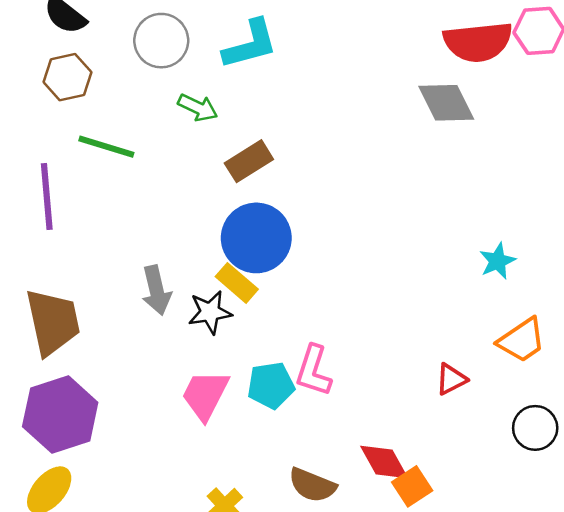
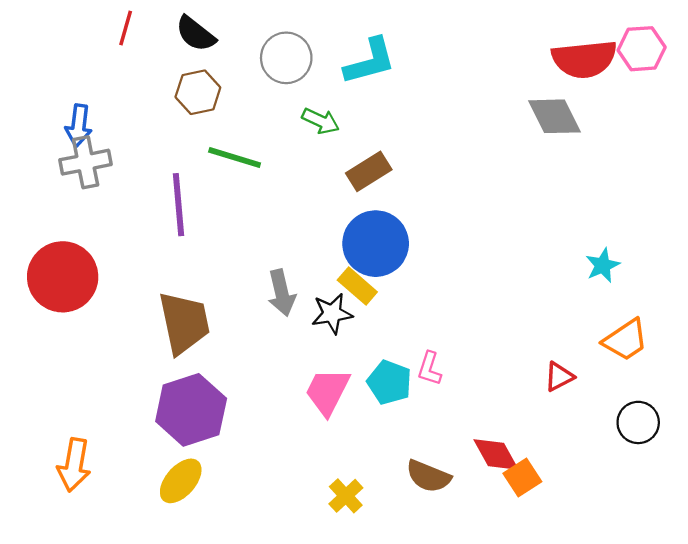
pink L-shape: (313, 371) -> (430, 369), size x0.7
cyan pentagon: (271, 385) -> (389, 382), turned 30

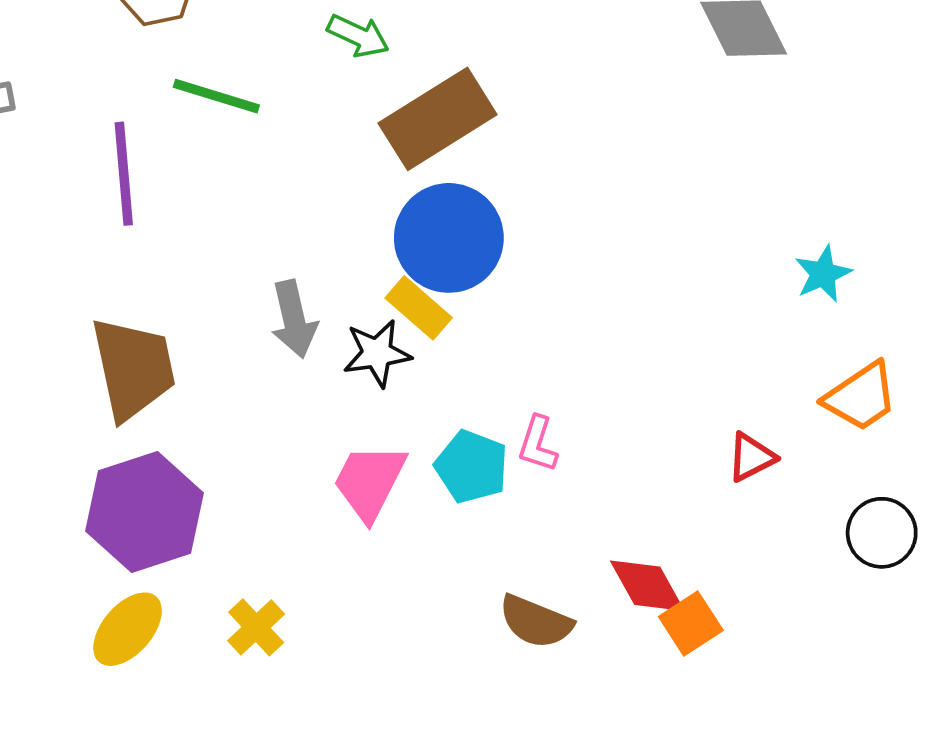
brown rectangle: (369, 171) -> (438, 119), size x1.5
yellow cross: (346, 496) -> (256, 627), moved

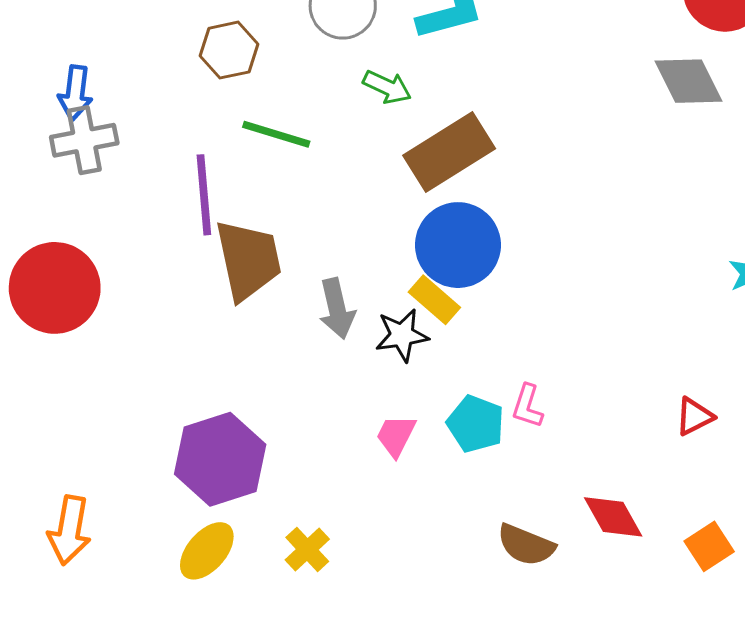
brown trapezoid: (133, 368) -> (248, 260), moved
pink trapezoid: (369, 482) -> (396, 436), size x0.7
orange square: (691, 624) -> (709, 546), moved

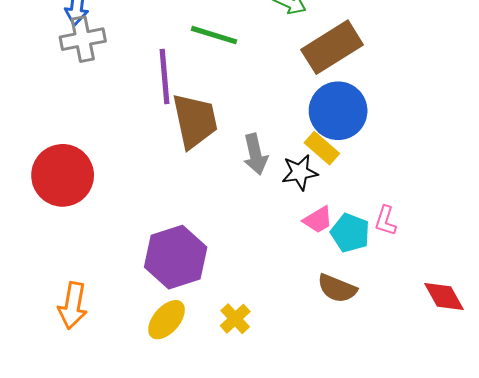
red circle: (55, 288) -> (63, 175), moved
pink trapezoid: (396, 436) -> (318, 220), moved, turned -148
brown semicircle: (526, 545) -> (337, 288), moved

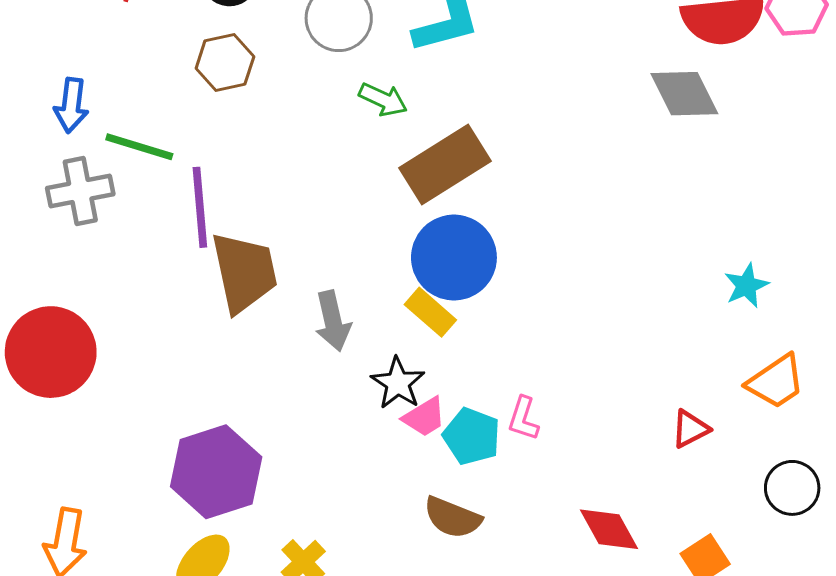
green line: (214, 35) -> (139, 147), moved
gray cross: (83, 39) -> (80, 191), moved
black star: (300, 172) -> (398, 383), moved, turned -30

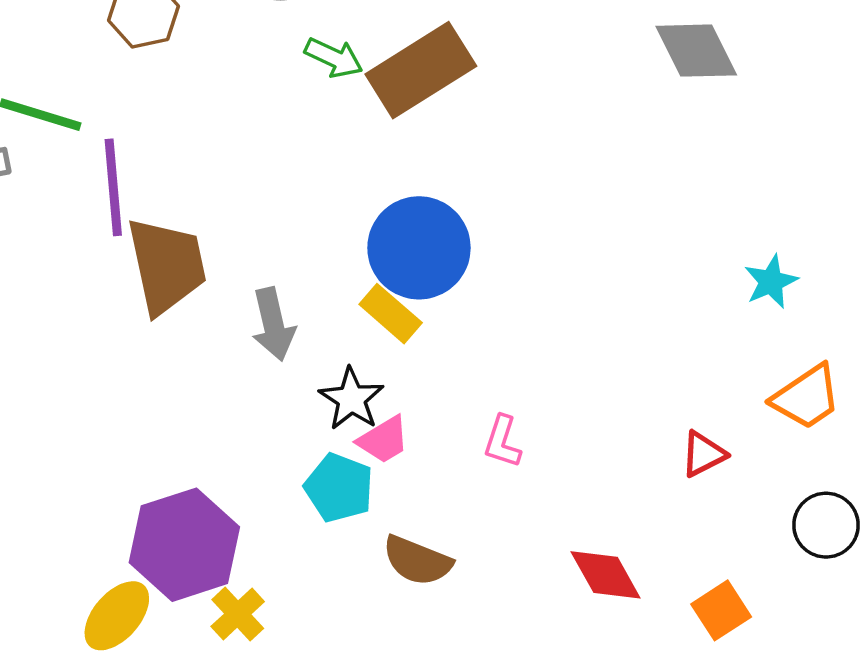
brown rectangle: (445, 164) -> (421, 70), moved
cyan pentagon: (472, 436) -> (339, 488), moved
purple hexagon: (216, 472) -> (184, 545), moved

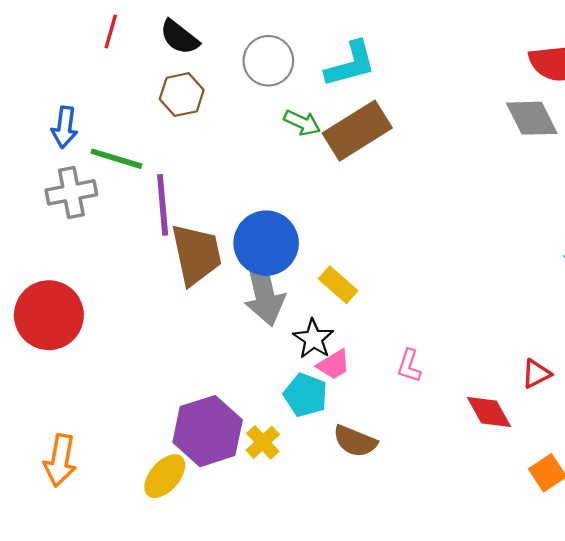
blue circle: (419, 248) -> (266, 243), moved
gray arrow: (273, 324) -> (264, 292), size x1.5
red diamond: (606, 575) -> (489, 412), moved
yellow cross: (238, 614) -> (263, 442), moved

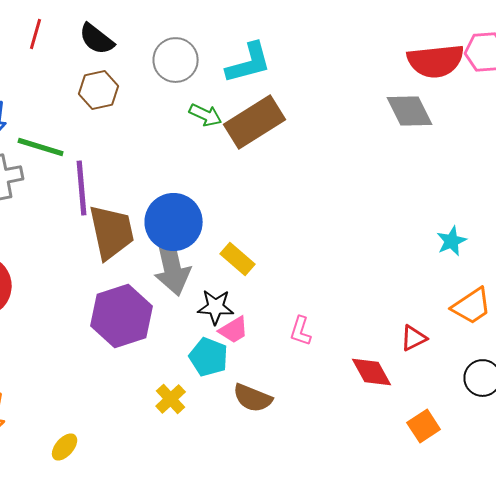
black star: (313, 339) -> (216, 307), turned -30
purple hexagon: (208, 431) -> (122, 316), moved
yellow ellipse: (165, 476) -> (65, 447), moved, size x0.7

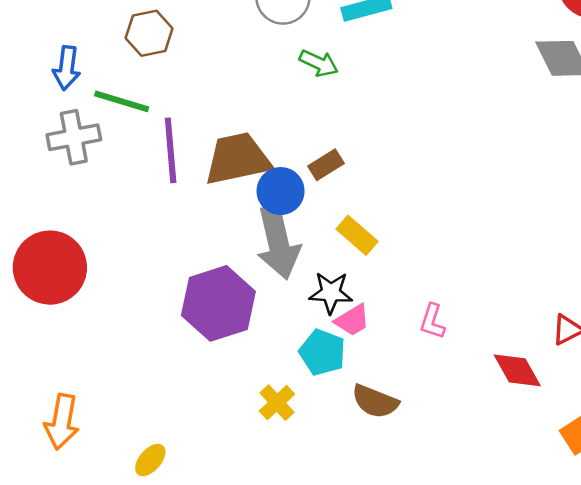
brown hexagon: (99, 90) -> (149, 33), moved
brown rectangle: (255, 122) -> (326, 165), moved, size x0.5
blue circle: (174, 222) -> (281, 191), size x0.7
brown trapezoid: (112, 232) -> (238, 159), moved, turned -90

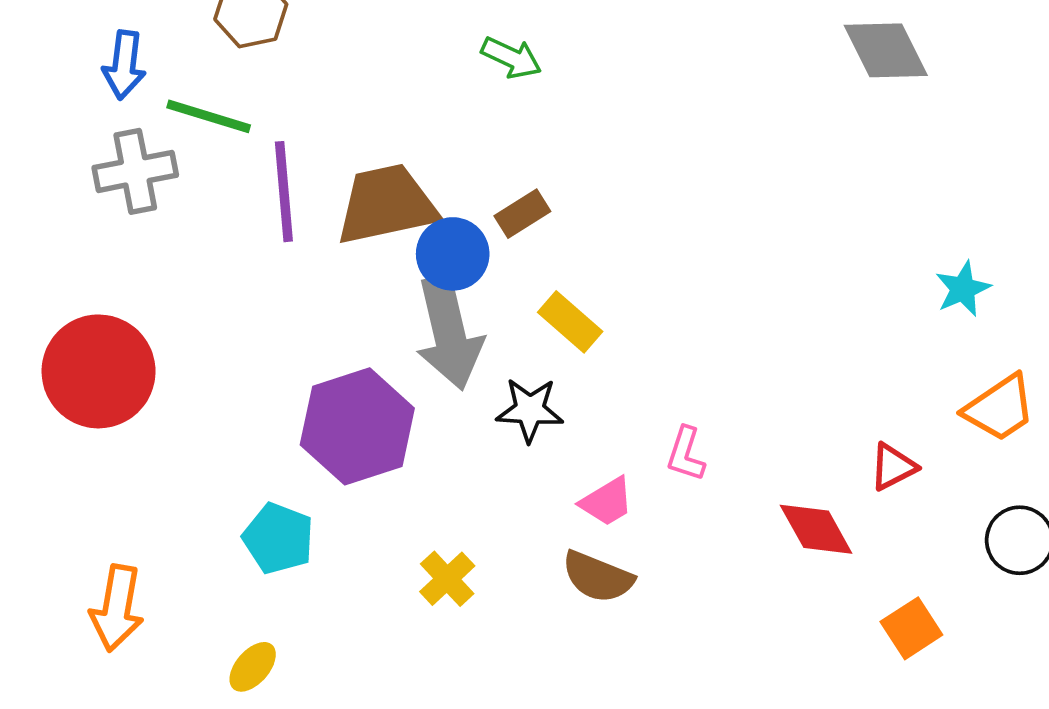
pink trapezoid: (352, 320) -> (607, 502), moved
cyan pentagon: (322, 352) -> (278, 538), moved

